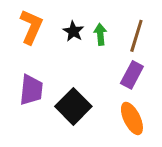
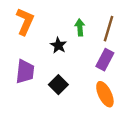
black star: (73, 31) -> (58, 45), moved
black square: (73, 106) -> (58, 85), size x0.7

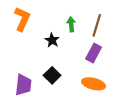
purple trapezoid: (25, 72) -> (23, 85), moved
orange ellipse: (105, 94) -> (94, 84), turned -50

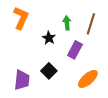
purple rectangle: (94, 53) -> (75, 50), moved
orange ellipse: (94, 84) -> (88, 79), turned -55

